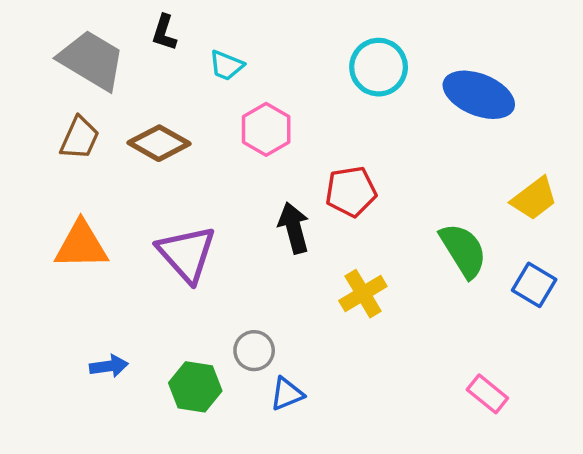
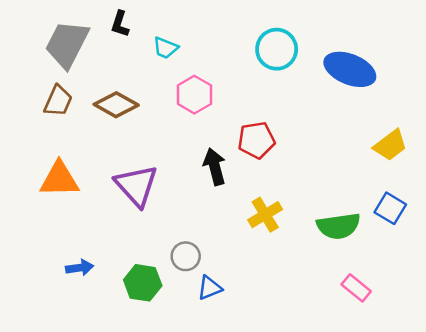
gray trapezoid: (92, 60) -> (67, 44), turned -94
green semicircle: (463, 250) -> (338, 226), moved, turned 114

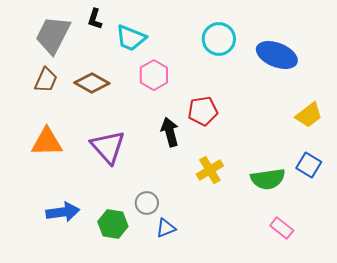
cyan trapezoid: (165, 48) -> (131, 38), size x1.5
blue arrow: (80, 268) -> (63, 212), size x1.5

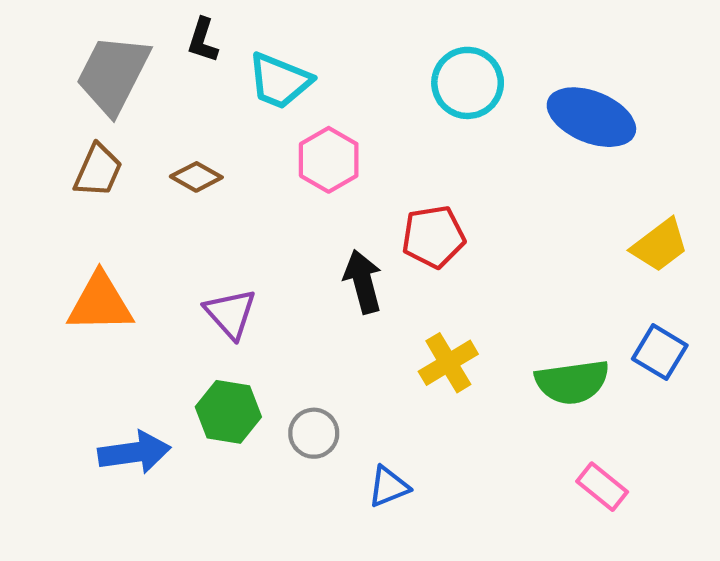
brown diamond: (92, 83) -> (196, 177), size x0.7
purple triangle: (108, 147) -> (230, 314), size x0.7
green hexagon: (113, 224) -> (228, 412), moved
blue triangle: (166, 228) -> (389, 487), moved

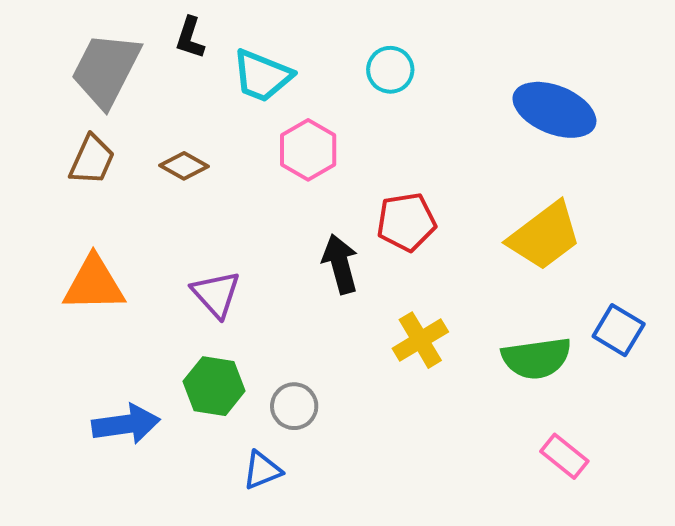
cyan circle: (468, 83) -> (390, 70), moved, size x0.7
yellow trapezoid: (660, 245) -> (544, 236), moved, size x1.4
blue triangle: (389, 487) -> (262, 470), moved

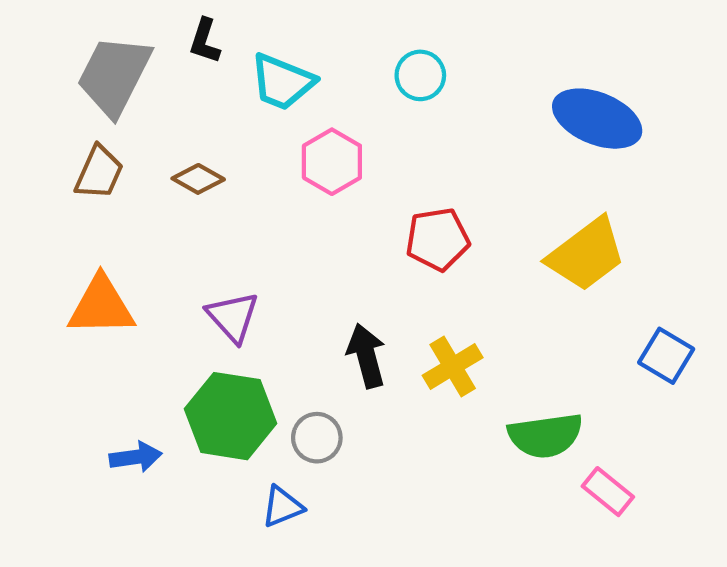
black arrow: (340, 264) -> (366, 356), moved
green semicircle: (536, 358) -> (545, 436), moved
green hexagon: (214, 386) -> (231, 416), size x1.4
blue arrow: (126, 424) -> (136, 457), size x0.7

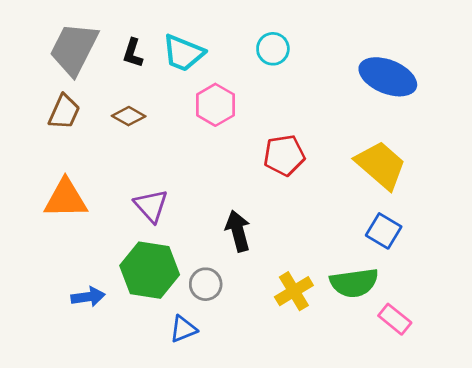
black L-shape: (205, 41) -> (133, 53), moved
yellow trapezoid: (586, 254) -> (381, 165), turned -102
blue square: (666, 356) -> (384, 231), moved
yellow cross: (453, 367) -> (294, 291), moved

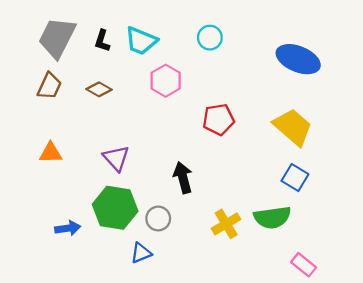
orange triangle: (66, 199) -> (51, 153), size x0.7
pink rectangle: (395, 319) -> (304, 265), moved

